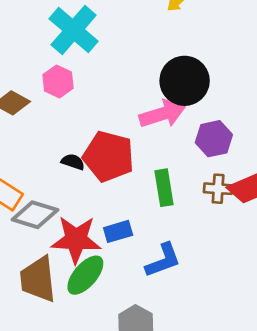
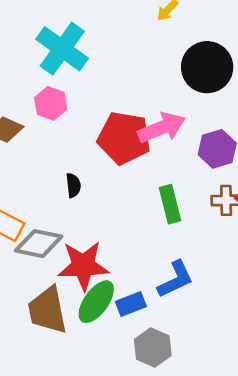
black circle: (185, 81) -> (207, 67), moved
red pentagon: (108, 156) -> (124, 138), moved
black semicircle: (73, 162) -> (73, 185), turned 70
blue rectangle: (118, 231) -> (131, 304), moved

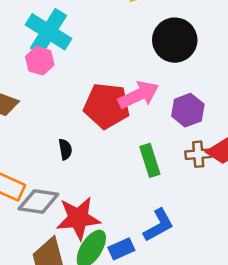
pink hexagon: (51, 103) -> (40, 61), moved

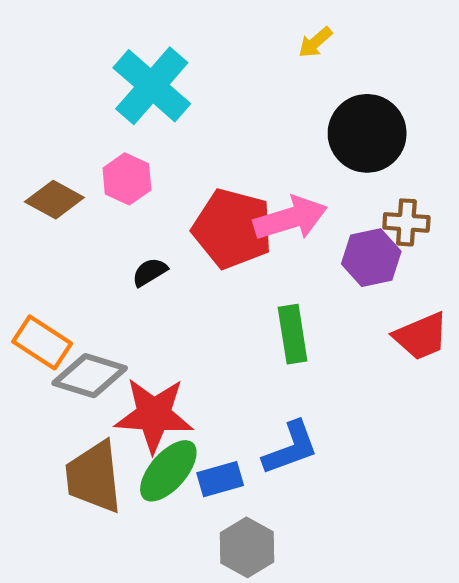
pink hexagon: (40, 61) -> (127, 179), moved
black semicircle: (65, 149) -> (150, 272), moved, turned -120
brown cross: (198, 154) -> (406, 222), moved

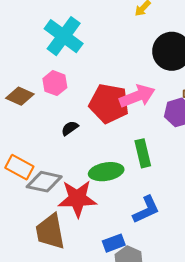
green ellipse: (168, 471) -> (106, 172), moved, turned 44
blue rectangle: (220, 479) -> (114, 243), moved

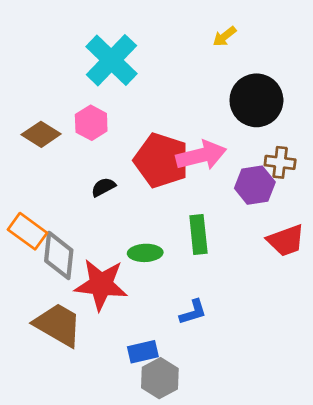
green ellipse: (106, 172) -> (145, 253), size x0.7
gray diamond: (44, 182) -> (59, 255), turned 76
blue L-shape: (146, 210) -> (193, 312), size x0.7
brown trapezoid: (50, 232) -> (58, 325), turned 123

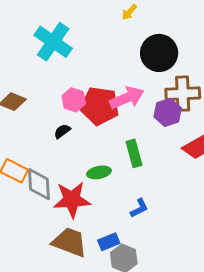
pink hexagon: (91, 123) -> (74, 100), moved
brown cross: (280, 162) -> (183, 94), size x1.6
brown trapezoid: (58, 325) -> (70, 242), moved

